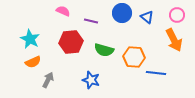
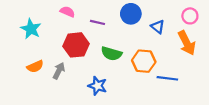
blue triangle: (147, 17) -> (158, 27), moved
cyan star: (30, 39) -> (31, 29), moved
gray arrow: (48, 80) -> (59, 71), moved

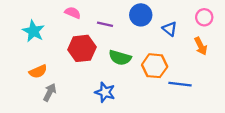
orange arrow: (187, 43) -> (201, 46), size x0.7
gray arrow: (59, 71) -> (50, 92), moved

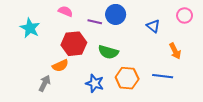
blue circle: (141, 15) -> (116, 14), moved
orange arrow: (201, 46) -> (175, 51), moved
orange hexagon: (155, 66) -> (127, 78), moved
orange semicircle: (38, 71) -> (60, 66), moved

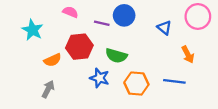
pink circle: (185, 15) -> (198, 16), size x1.5
orange semicircle: (60, 66) -> (53, 60), moved
blue star: (95, 83) -> (99, 78), moved

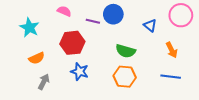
green semicircle: (116, 56) -> (126, 51), moved
orange semicircle: (53, 60) -> (37, 58), moved
blue star: (99, 78) -> (80, 71), moved
blue line: (174, 81) -> (171, 77), moved

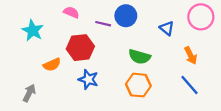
orange semicircle: (37, 58) -> (52, 65), moved
blue line: (171, 77) -> (189, 85), turned 42
gray arrow: (44, 82) -> (29, 93), moved

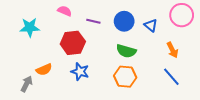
blue circle: (126, 16) -> (124, 21), moved
cyan star: (33, 30) -> (30, 27), turned -30
orange semicircle: (52, 65) -> (44, 70), moved

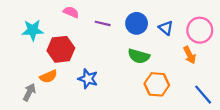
pink circle: (182, 15) -> (200, 30), moved
red hexagon: (73, 43) -> (61, 49), moved
orange hexagon: (125, 77) -> (157, 84), moved
blue line: (171, 77) -> (203, 95), moved

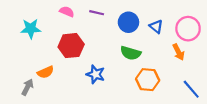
purple line: (103, 23) -> (97, 13), moved
red hexagon: (61, 49) -> (71, 46), moved
blue star: (88, 79) -> (96, 74), moved

